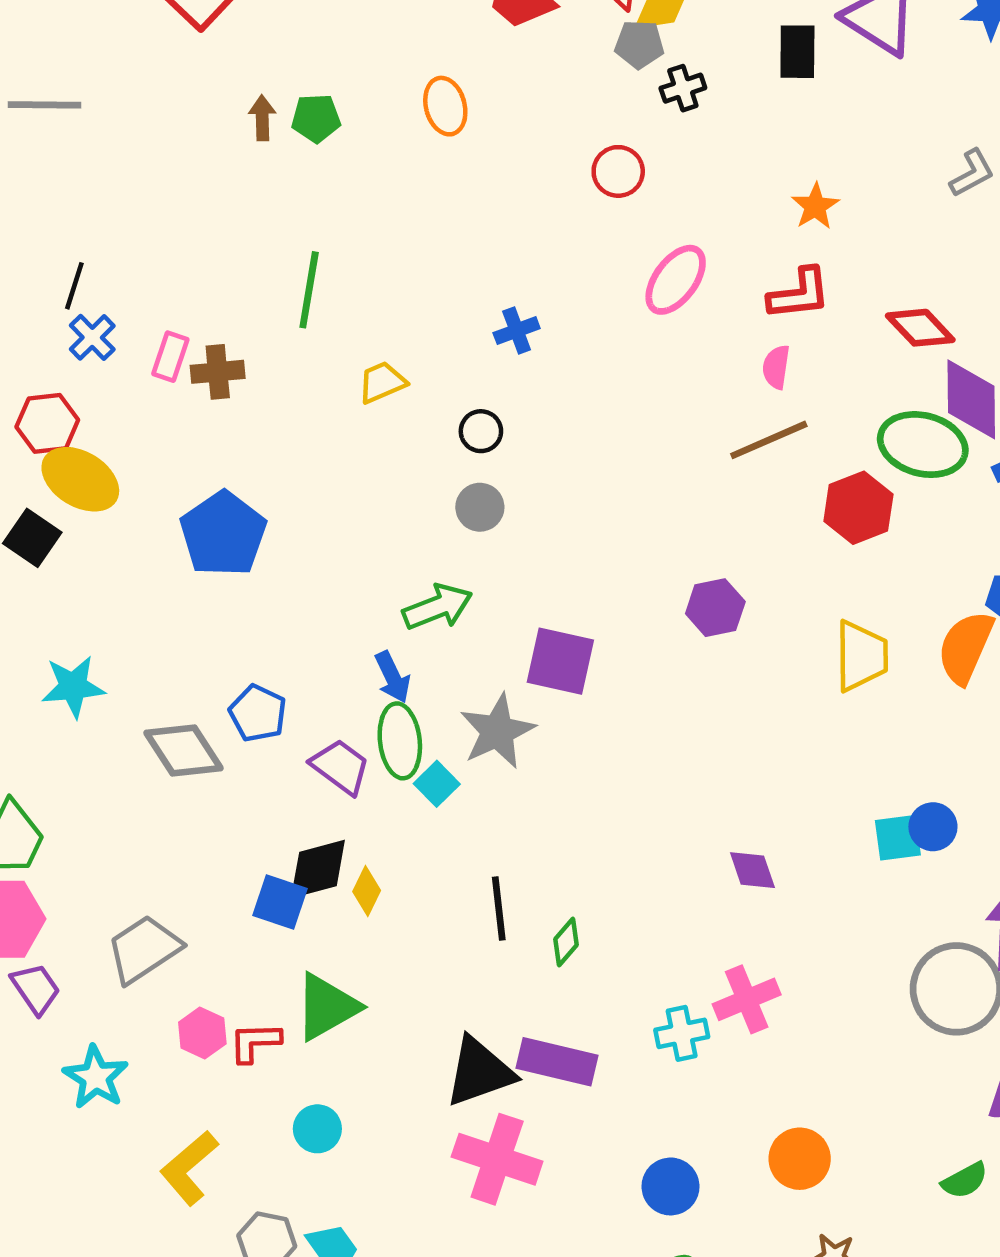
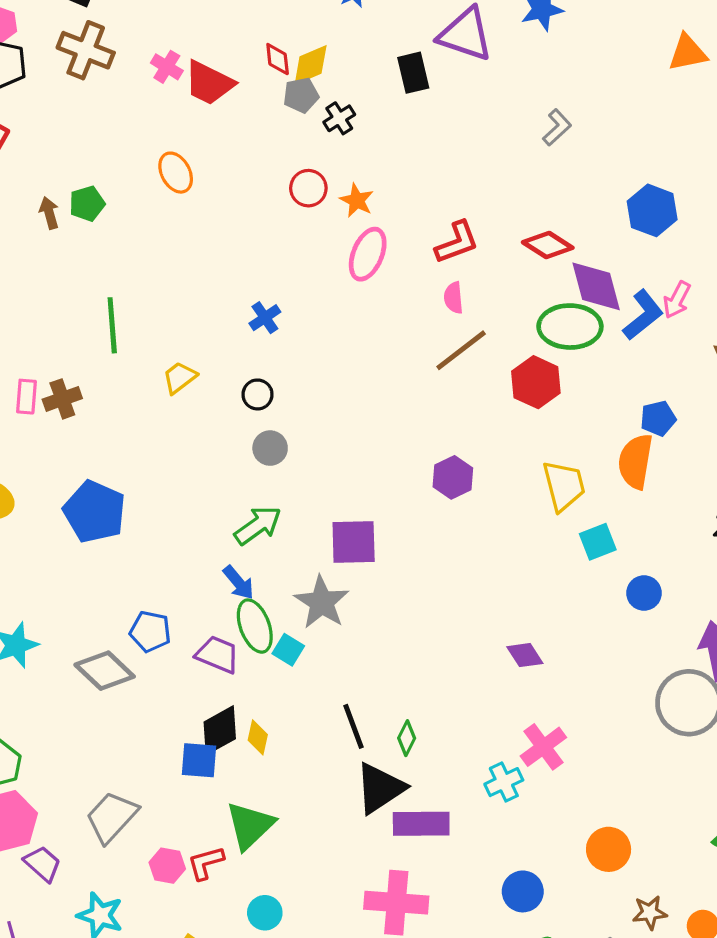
orange star: (815, 206) -> (357, 200), moved
cyan square: (898, 838) -> (598, 542), moved
black triangle: (479, 1072) -> (380, 788), moved

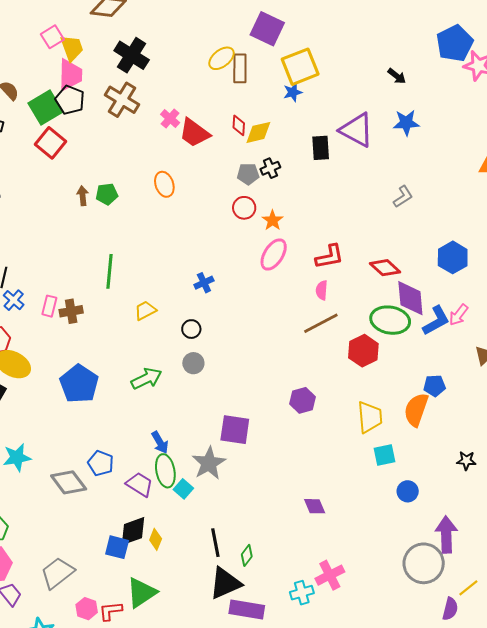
gray pentagon: (301, 95) -> (248, 174), moved
green arrow: (258, 525) -> (146, 379), moved
purple diamond: (525, 655) -> (315, 506), moved

